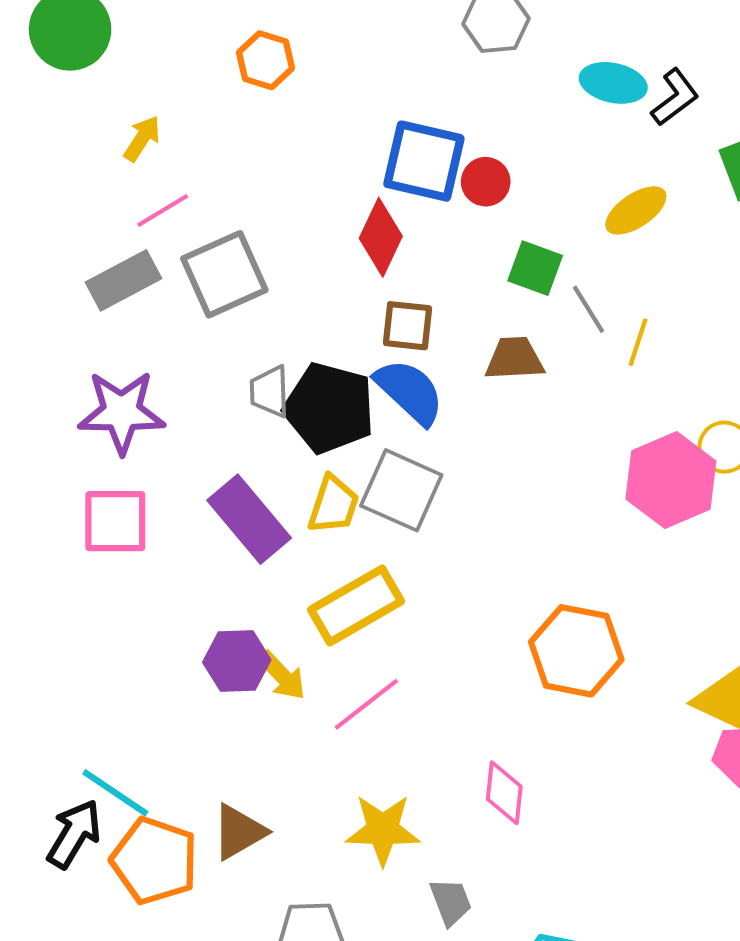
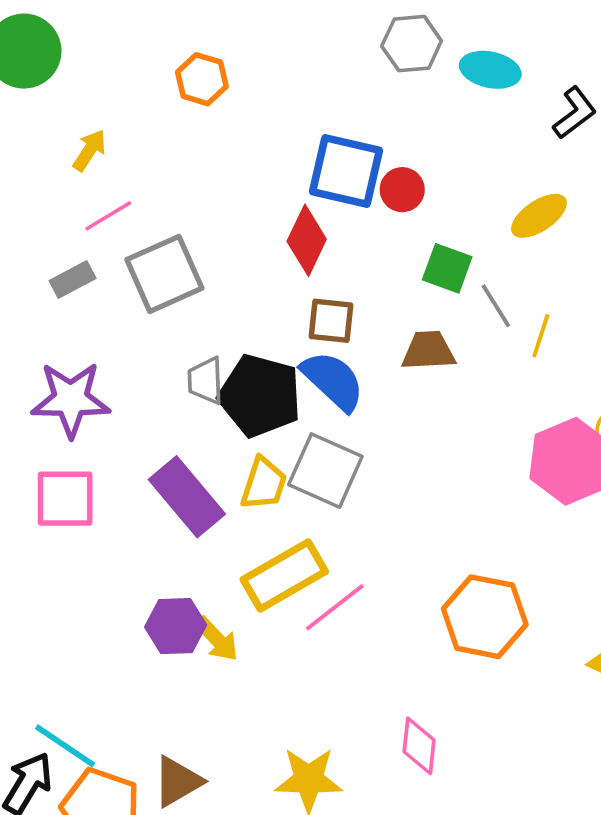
cyan ellipse: (613, 83) -> (490, 70), moved
gray rectangle: (124, 280) -> (73, 280), size x0.7
pink line: (366, 704) -> (335, 607), moved

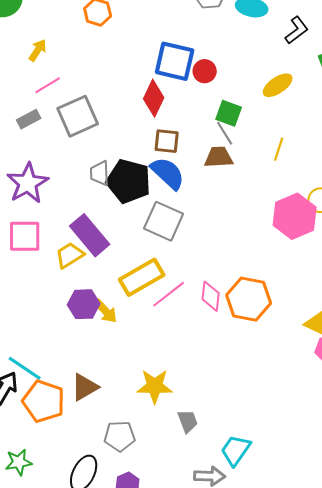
gray line: (496, 306) -> (225, 133), moved
purple star: (71, 399) -> (28, 183), turned -30
yellow trapezoid: (264, 484) -> (70, 255), moved, turned -140
pink diamond: (419, 746) -> (211, 296), moved

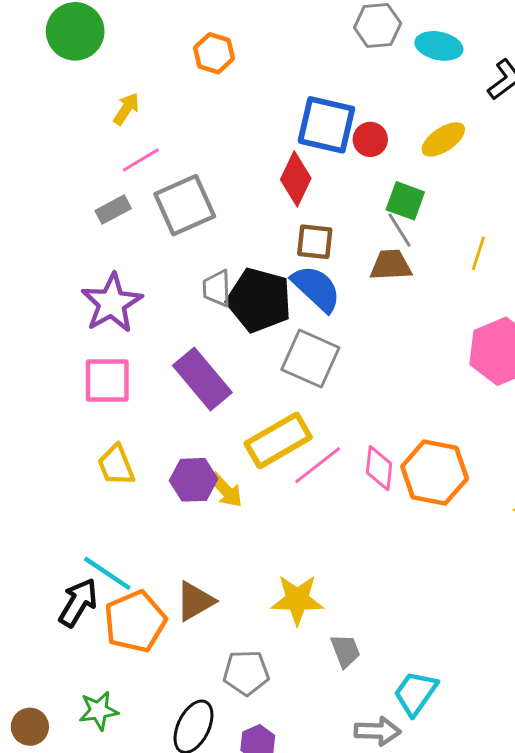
yellow ellipse: (278, 85) -> (443, 139), moved
yellow trapezoid: (70, 255) -> (116, 465), moved, turned -80
orange pentagon: (44, 401) -> (135, 622), turned 30

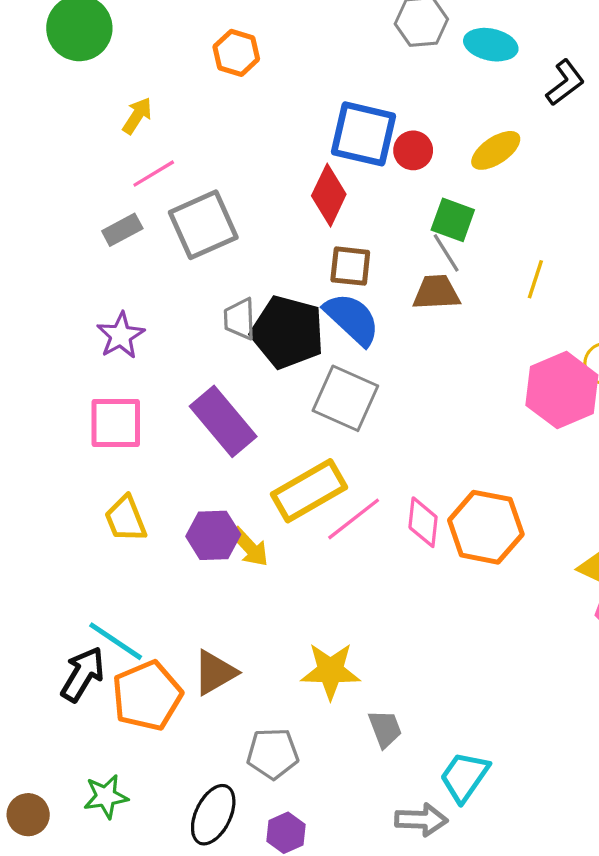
purple star: (112, 303) -> (121, 335), size x0.7

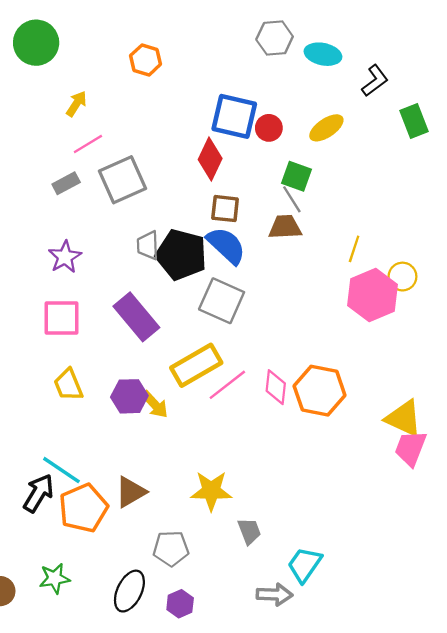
yellow line: (535, 279) -> (354, 249), moved

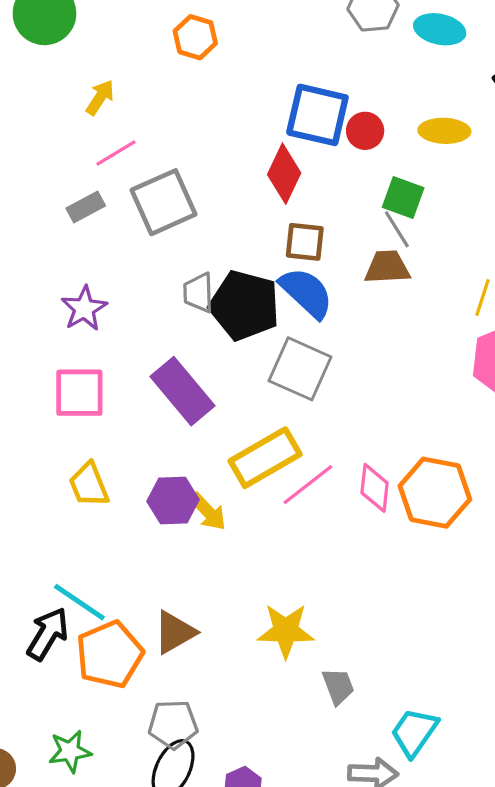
yellow ellipse: (326, 128) -> (444, 131), turned 36
gray pentagon: (171, 548) -> (173, 724), moved

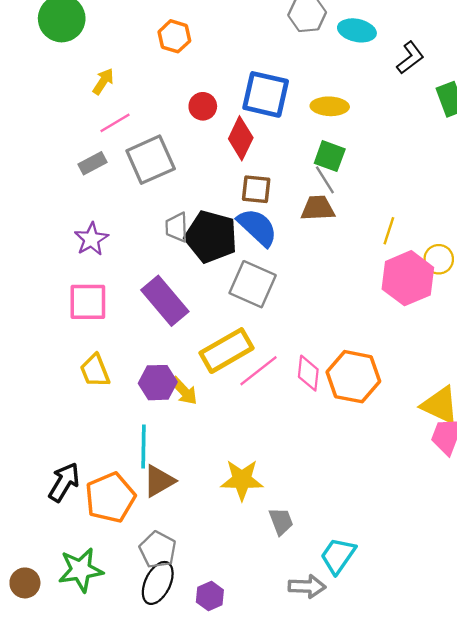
red circle: (365, 131) -> (203, 106), moved
yellow ellipse: (444, 131) -> (330, 106), moved
cyan line: (79, 602) -> (143, 447), moved, turned 57
gray pentagon: (173, 724) -> (158, 550), turned 30
green star: (70, 751) -> (81, 570), size x1.4

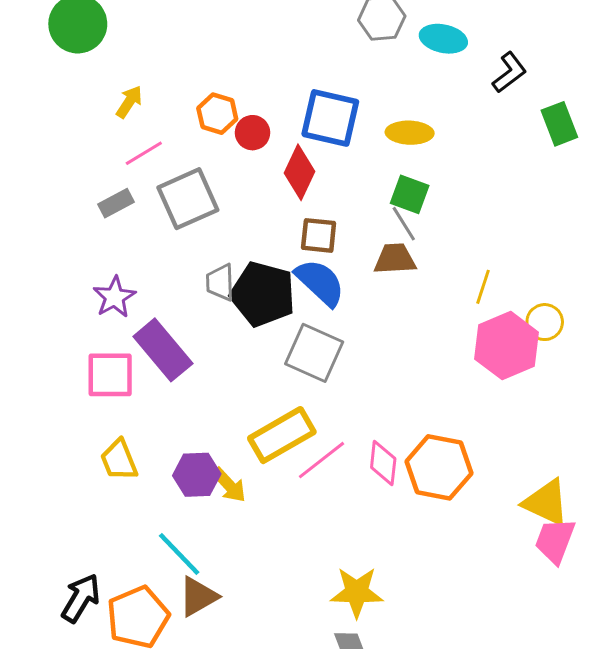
orange hexagon: (174, 36) -> (217, 114), moved
purple rectangle: (165, 301) -> (163, 350), moved
cyan line: (143, 447) -> (179, 554), turned -45
yellow star: (242, 480) -> (357, 592), moved

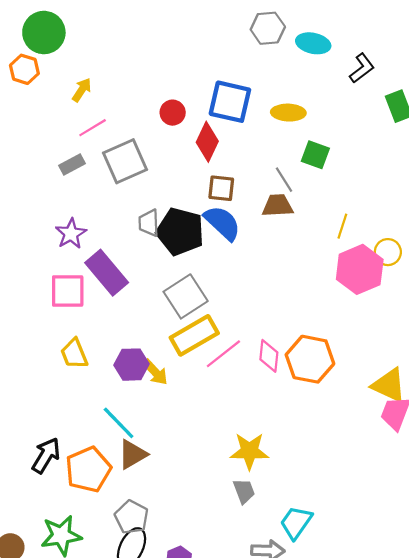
orange hexagon: (217, 114) -> (24, 69), moved
green square: (410, 194) -> (315, 155), moved
gray square: (314, 353) -> (186, 296), moved, turned 33

